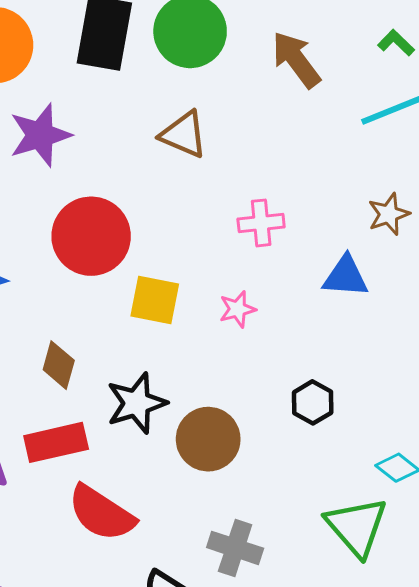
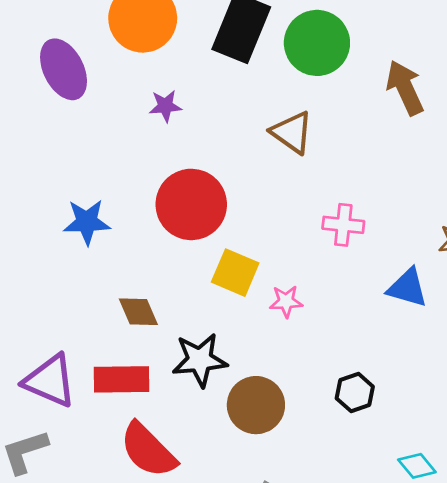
purple star: (40, 135) -> (165, 106), size x0.6
pink star: (238, 309) -> (286, 301), moved
brown diamond: (59, 365) -> (138, 312), turned -51

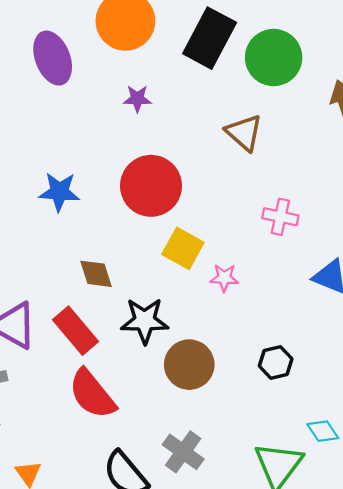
red rectangle: (121, 379) -> (75, 331), turned 45

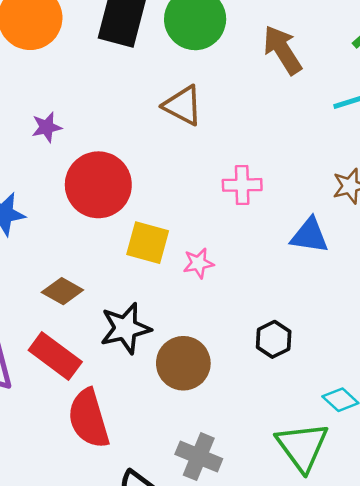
purple star: (137, 99) -> (47, 127), moved
brown diamond: (96, 274) -> (62, 291), turned -30
red semicircle: (92, 394) -> (89, 418), turned 36

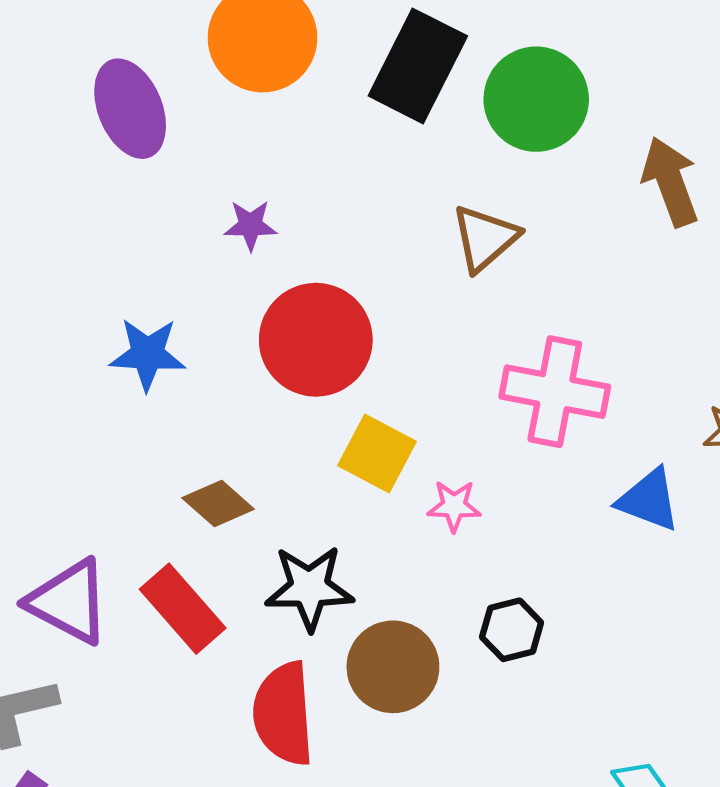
brown triangle: (183, 105) -> (485, 238), turned 39
pink cross: (242, 185) -> (555, 392), size x1.6
black hexagon: (274, 339) -> (512, 630), moved
red semicircle: (89, 418) -> (283, 714), moved

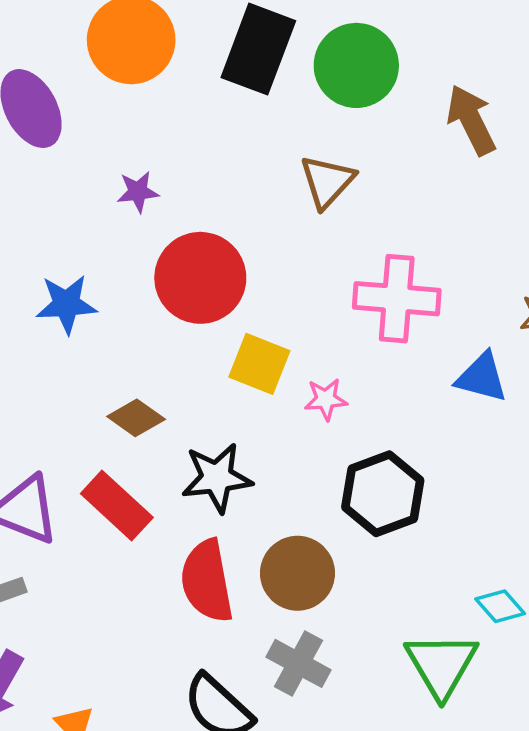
black hexagon: (512, 630) -> (383, 494), size x1.6
brown circle: (393, 667) -> (297, 573), moved

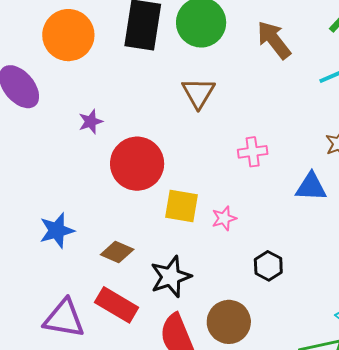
pink cross: (397, 299) -> (253, 152), size x0.6
blue star: (66, 304) -> (57, 231), moved
black hexagon: (383, 494) -> (268, 266), size x0.6

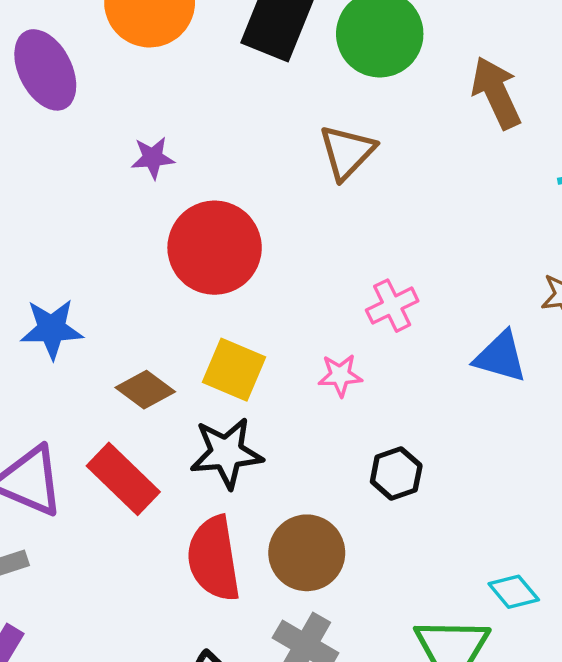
pink cross: (253, 152) -> (392, 306), moved, turned -32
yellow square: (181, 206) -> (234, 370), moved

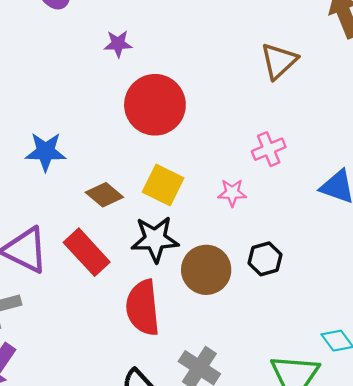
brown triangle: (347, 152) -> (279, 61), moved
brown circle: (307, 553) -> (206, 270), moved

